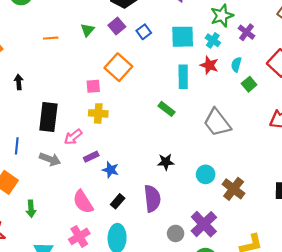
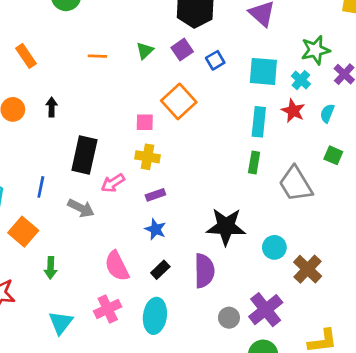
green square: (249, 84) -> (333, 155), moved, turned -32
green rectangle: (166, 109) -> (254, 163), moved, turned 56
purple rectangle: (91, 157) -> (155, 195), moved
black star: (166, 162) -> (226, 227), size x1.8

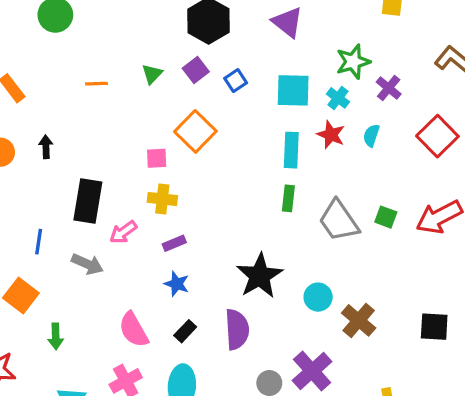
green square: (333, 155) -> (386, 217), moved
black star: (226, 227) -> (260, 276), turned -30

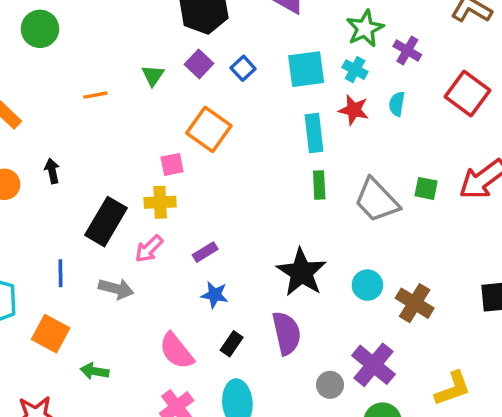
yellow cross: (162, 199) -> (160, 202), moved
black rectangle: (88, 201) -> (106, 222), turned 30
green arrow: (56, 336) -> (95, 371), turned 110

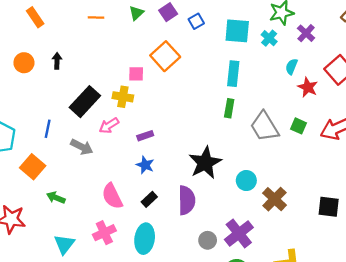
red star: (354, 110) -> (308, 87), moved

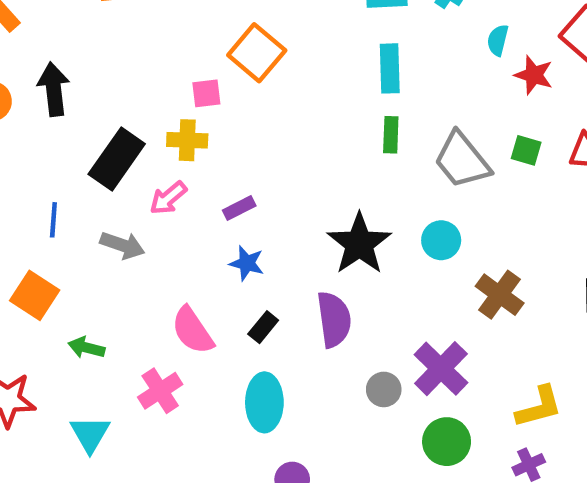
black arrow: (57, 61) -> (54, 89), size x1.6
cyan circle: (246, 181) -> (441, 240), moved
pink cross: (104, 233) -> (160, 391), moved
cyan triangle: (64, 244) -> (90, 434), moved

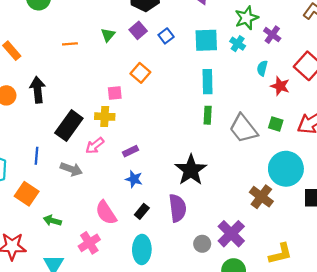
orange square: (257, 53) -> (140, 73), size x0.7
cyan circle: (441, 240) -> (286, 169), moved, size x1.8

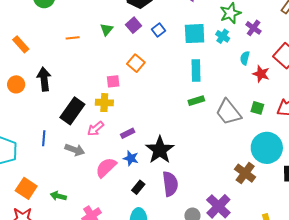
green rectangle: (208, 115) -> (196, 101), turned 70
black star: (191, 170) -> (160, 150), moved
orange square: (27, 194) -> (26, 188), moved
pink semicircle: (106, 213) -> (106, 168), moved, turned 80

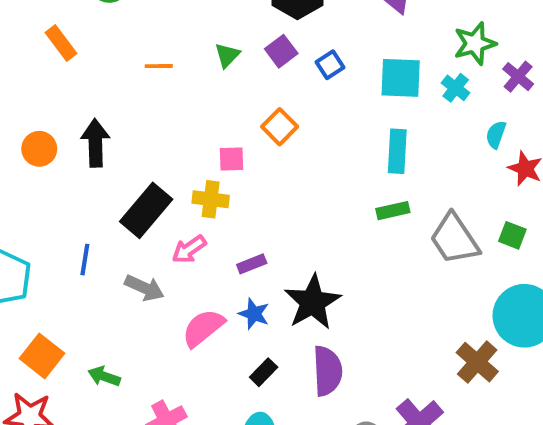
orange rectangle: (21, 44) -> (61, 43), moved

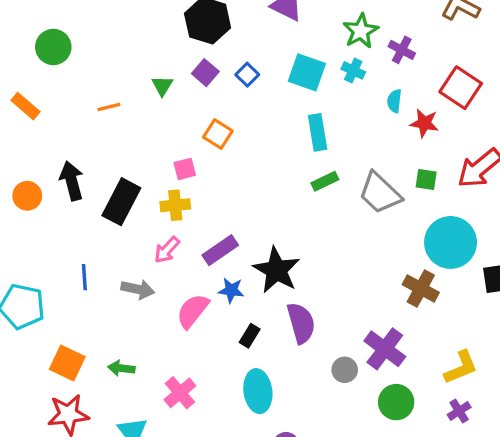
cyan square: (401, 78) -> (307, 72), turned 30
black rectangle: (146, 210) -> (121, 202), moved
purple rectangle: (252, 264) -> (220, 250), size x1.5

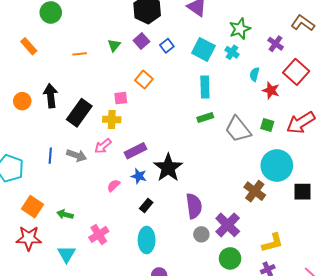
purple cross: (402, 50) -> (276, 44), moved
gray arrow: (138, 289) -> (77, 155), moved
pink semicircle: (193, 311) -> (113, 186), size x0.6
purple semicircle: (301, 323) -> (194, 206), moved

